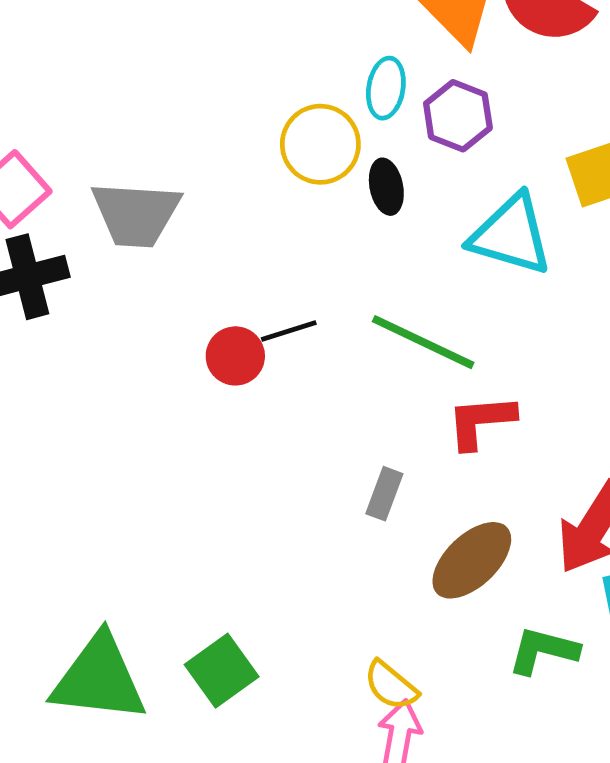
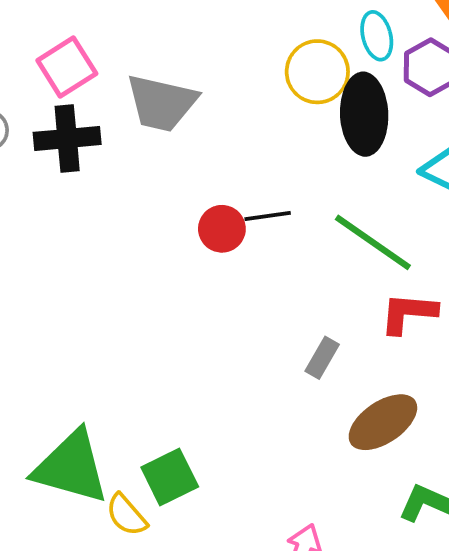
cyan ellipse: (386, 88) -> (377, 36), turned -33
black ellipse: (386, 187) -> (364, 114), size x1.8
yellow semicircle: (391, 685) -> (126, 515), moved

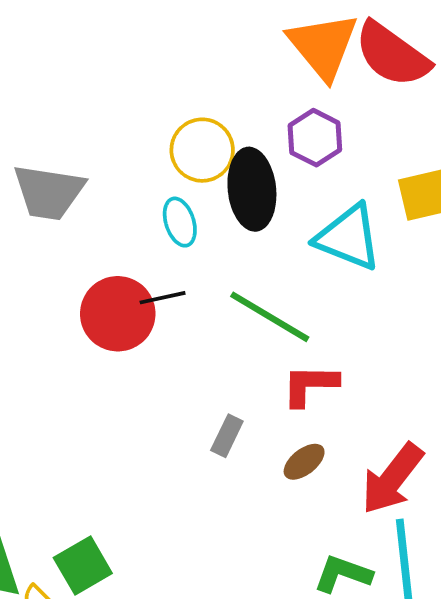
cyan ellipse: (377, 36) -> (180, 222), moved
red circle: (222, 229) -> (118, 314), size x1.6
brown ellipse: (383, 422) -> (304, 462), moved, size x0.6

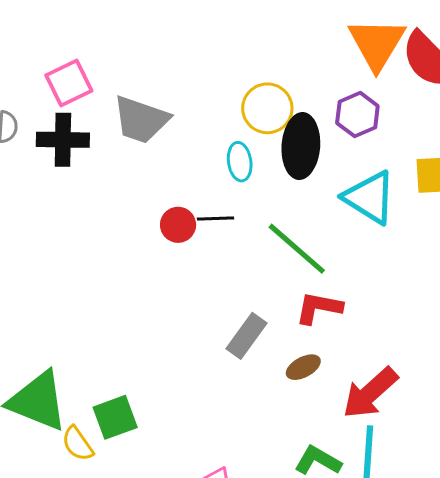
red circle: (118, 314) -> (178, 225), size x0.6
gray rectangle: (227, 436) -> (246, 336), size x1.4

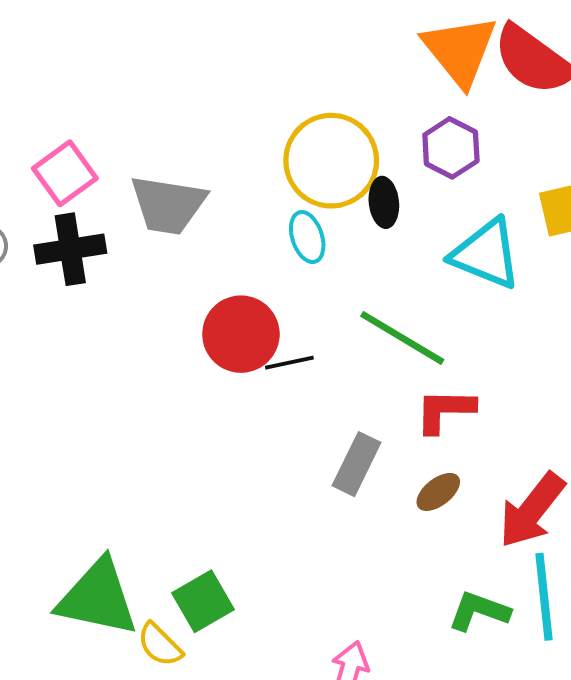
yellow circle: (267, 108) -> (331, 161), size x1.4
black ellipse: (301, 146) -> (384, 202), size x0.6
black line: (215, 219) -> (289, 363), moved
red circle: (178, 225) -> (241, 334), size x1.6

